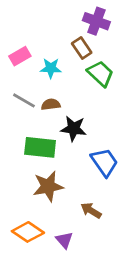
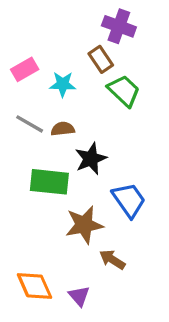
black star: (74, 129) -> (91, 159), turned -30
brown star: (48, 186) -> (84, 225), moved
orange diamond: (28, 232) -> (35, 286), turned 32

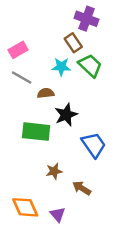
cyan star: (63, 84) -> (61, 67), moved
gray line: (30, 124) -> (22, 78), moved
brown star: (84, 225) -> (54, 171), moved, size x0.6

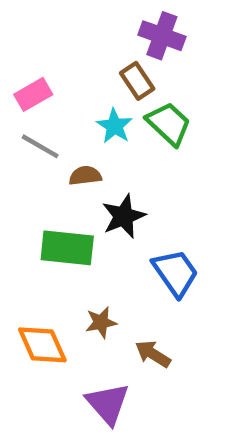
cyan star: (61, 67) -> (115, 126), turned 30
orange diamond: (25, 207) -> (42, 345), moved
purple triangle: (58, 214) -> (108, 404), size x1.5

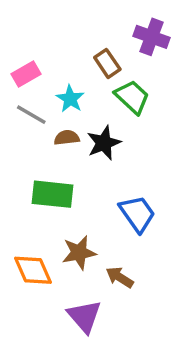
purple cross: (162, 36) -> (152, 37), moved
cyan star: (115, 126) -> (70, 99), moved
black star: (124, 216) -> (104, 143), moved
brown star: (101, 322) -> (79, 253), size x1.4

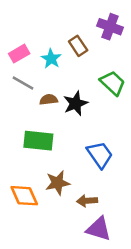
green trapezoid: (132, 97) -> (113, 83), moved
cyan star: (70, 99) -> (51, 59), moved
brown arrow: (120, 277) -> (87, 201), turned -36
purple triangle: (84, 316) -> (99, 229), moved, turned -32

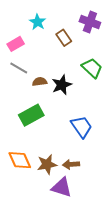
cyan star: (51, 59) -> (38, 22), moved
green rectangle: (38, 141) -> (31, 115), turned -35
brown star: (58, 183) -> (47, 164), moved
purple triangle: (99, 229) -> (62, 187), moved

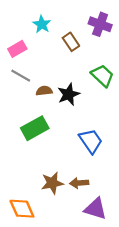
orange diamond: (20, 160) -> (22, 209), moved
purple triangle: (62, 187) -> (95, 209), moved

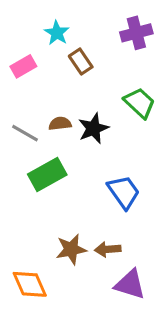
purple cross: (100, 24) -> (136, 33), turned -35
brown rectangle: (71, 42) -> (81, 62), moved
gray line: (21, 76) -> (25, 133), moved

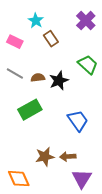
purple cross: (136, 33) -> (86, 21), turned -30
pink rectangle: (23, 66) -> (15, 42), turned 56
gray line: (25, 133) -> (15, 74), moved
purple triangle: (130, 284) -> (82, 179), turned 45

